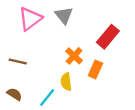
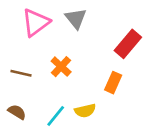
orange cross: (74, 56) -> (61, 67), moved
yellow semicircle: (66, 82) -> (85, 111), moved, turned -96

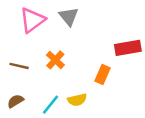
red rectangle: (128, 44) -> (128, 48), moved, turned 40
brown semicircle: (17, 112) -> (15, 101), turned -63

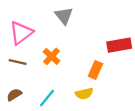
pink triangle: (32, 20) -> (21, 33), moved
yellow semicircle: (77, 100) -> (84, 94), moved

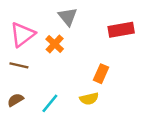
red rectangle: (119, 45) -> (121, 30), moved
orange cross: (51, 56) -> (55, 44), moved

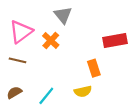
red rectangle: (121, 30) -> (115, 40), moved
orange rectangle: (101, 74) -> (94, 68), turned -42

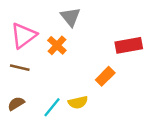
orange rectangle: (94, 68) -> (105, 76), turned 63
yellow semicircle: (83, 91) -> (78, 102), moved

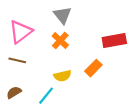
orange cross: (57, 45) -> (60, 41), moved
yellow semicircle: (78, 102) -> (62, 76), moved

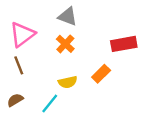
gray triangle: (62, 15) -> (68, 16), turned -30
brown line: (17, 60) -> (19, 65), turned 56

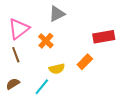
gray triangle: (68, 16) -> (57, 14), turned -48
orange cross: (65, 44) -> (46, 41), moved

